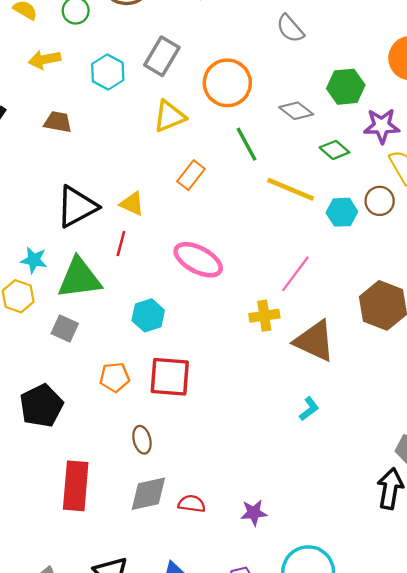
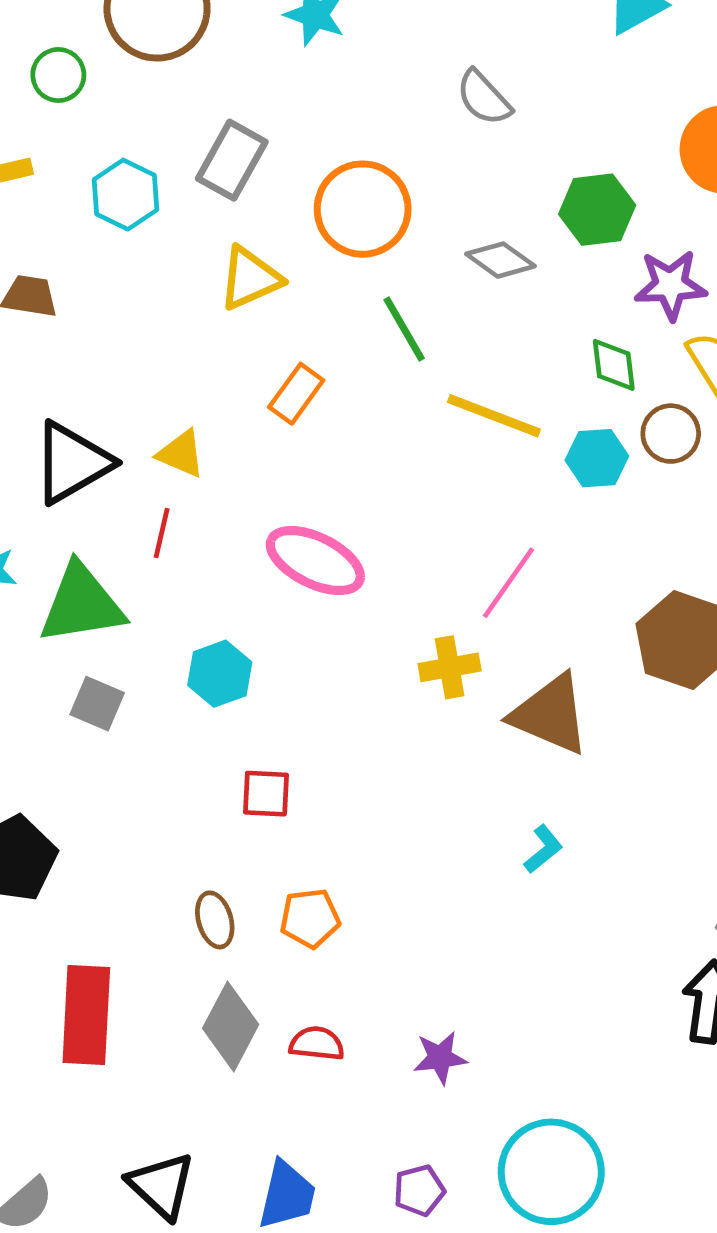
green diamond: (334, 150) -> (614, 365), moved, turned 44
gray square: (65, 328) -> (97, 704), moved
orange pentagon: (115, 377) -> (310, 918), moved
red square: (170, 377) -> (266, 794), size x0.6
gray diamond: (148, 494) -> (231, 1026), turned -48

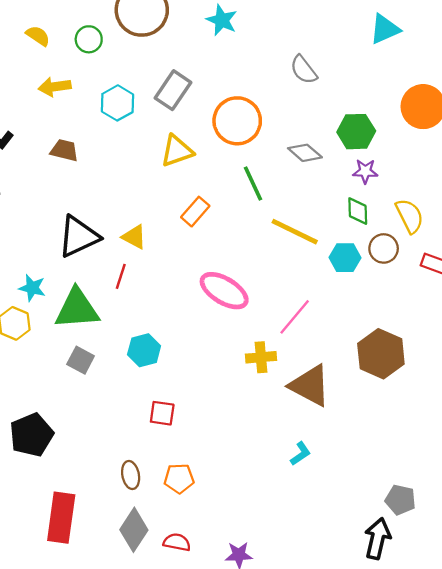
purple star: (670, 285) -> (365, 171), moved, size x0.7
pink ellipse: (315, 561) -> (224, 291), moved

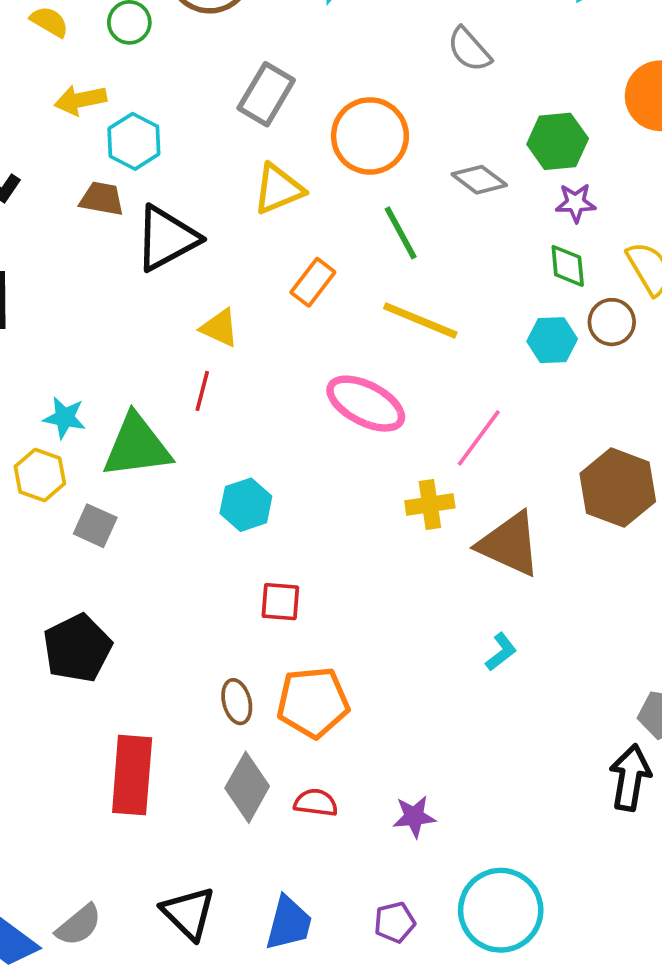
cyan hexagon: (117, 103) -> (134, 141), moved
yellow line: (295, 232) -> (420, 320), moved
black triangle: (78, 237) -> (166, 238), moved
gray square: (81, 360) -> (95, 526), moved
orange pentagon: (179, 478) -> (313, 702), size x1.5

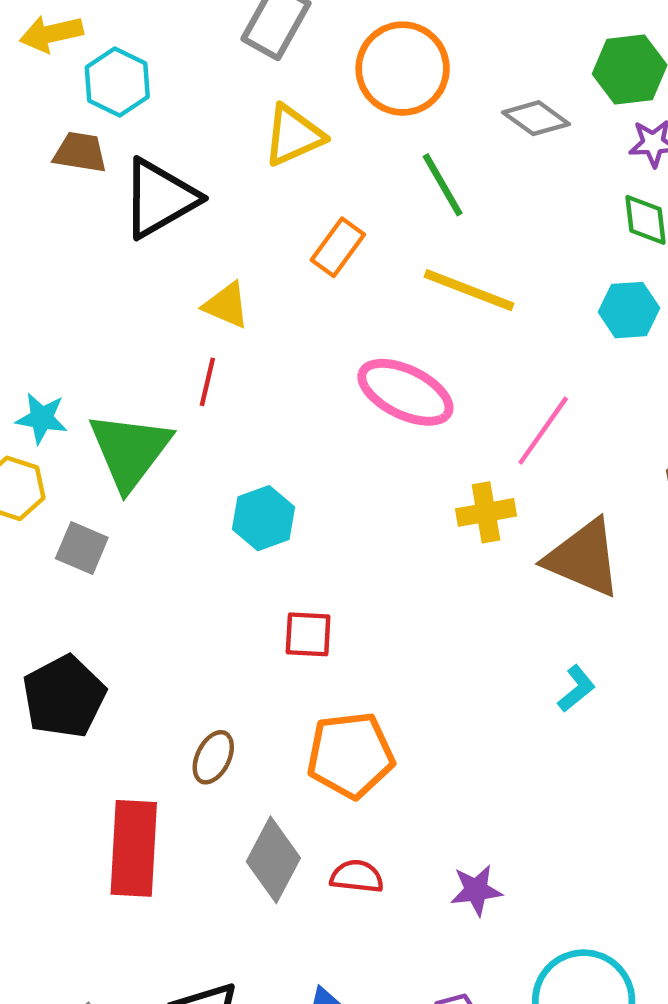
green triangle: (137, 446) -> (130, 451), turned -44
brown ellipse: (237, 702) -> (213, 757), moved, turned 42

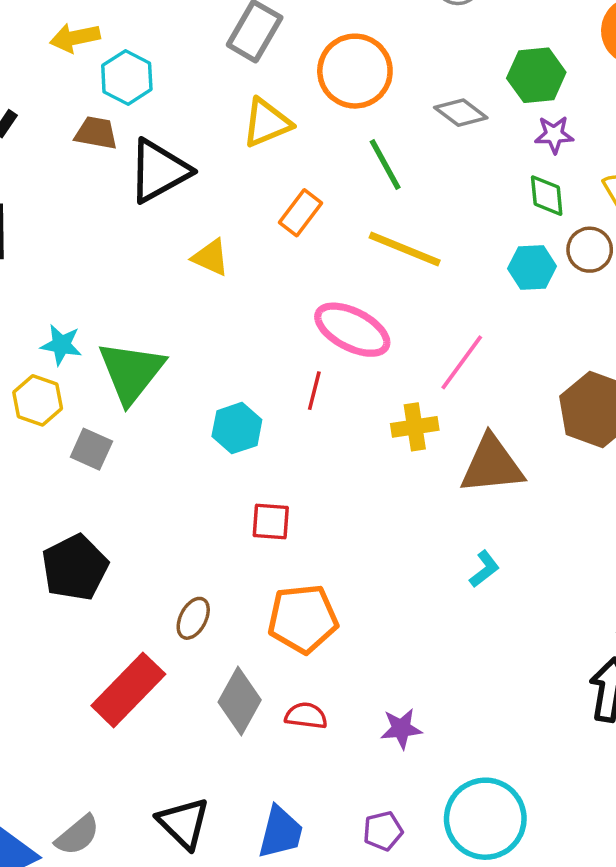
red line: (207, 382) -> (314, 391), moved
brown triangle: (583, 558) -> (492, 465), turned -30
red rectangle: (134, 848) -> (128, 690), turned 40

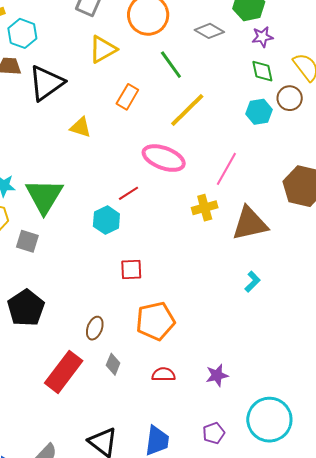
yellow line: (405, 249) -> (187, 110), turned -60
red line: (314, 391) -> (128, 193), moved, turned 50
gray diamond: (240, 701) -> (113, 364), moved, size x0.6

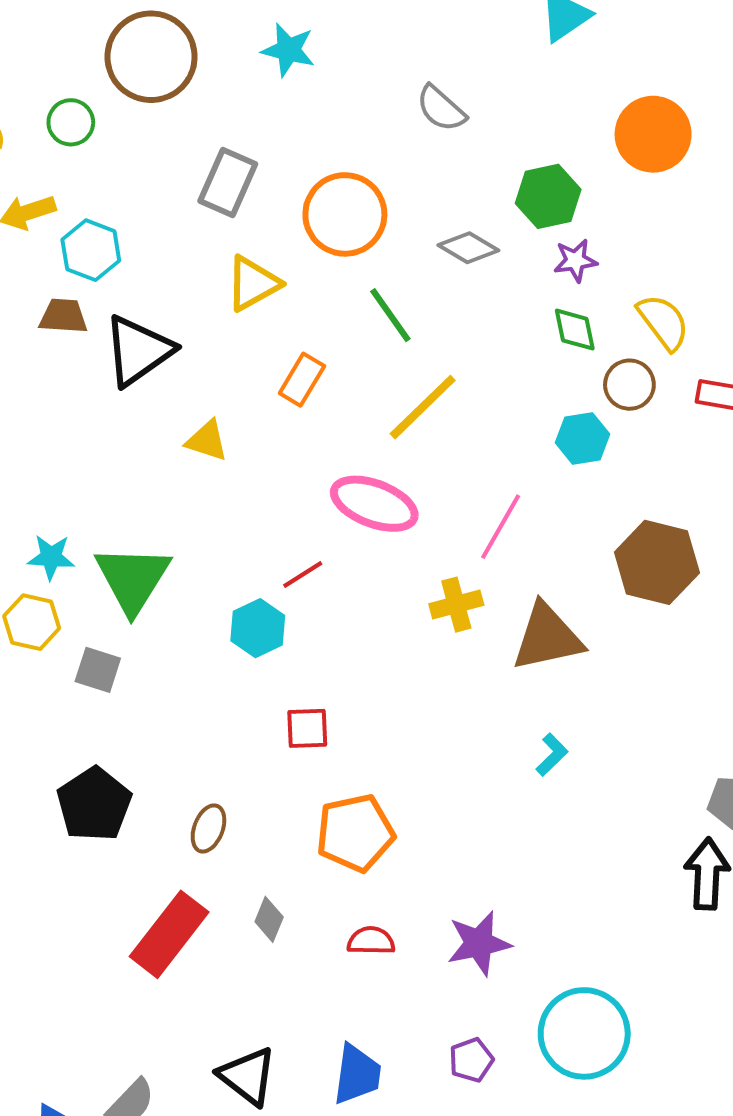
cyan hexagon: (259, 112) -> (582, 438), moved
brown ellipse: (95, 328) -> (208, 828), moved
purple star: (217, 375) -> (479, 943), size x1.4

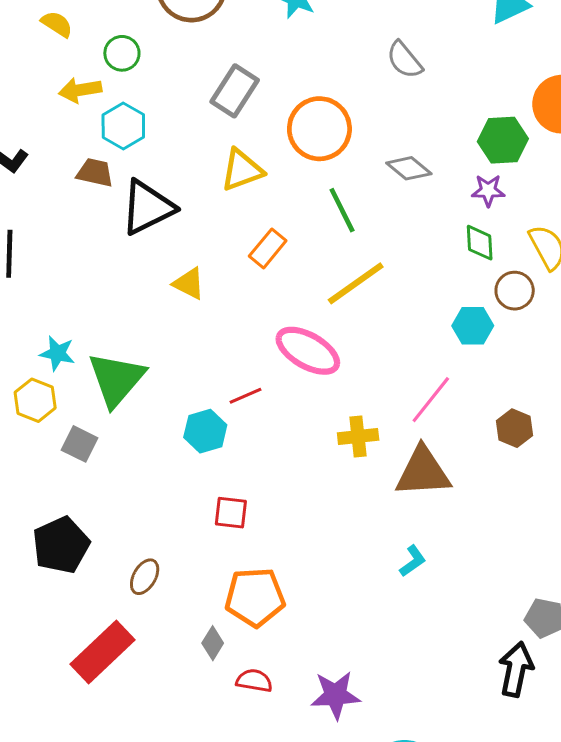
green circle: (71, 122) -> (122, 53), moved
green hexagon: (548, 196) -> (503, 140), moved
pink line: (501, 527) -> (431, 400), moved
brown hexagon: (657, 562) -> (515, 428), size x0.6
gray diamond: (269, 919) -> (213, 643), moved

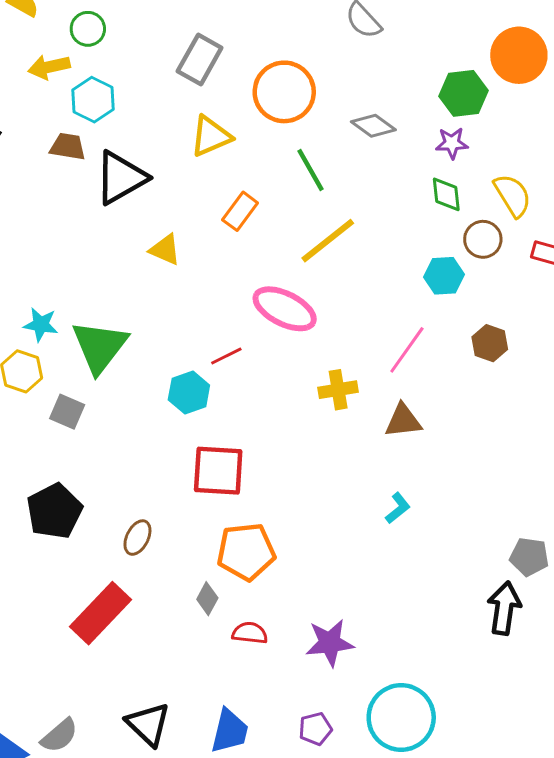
brown hexagon: (515, 428) -> (490, 343), moved
brown triangle: (423, 472) -> (403, 421), size x0.7
red square: (231, 513) -> (218, 471), size x1.6

